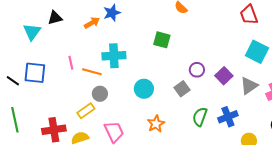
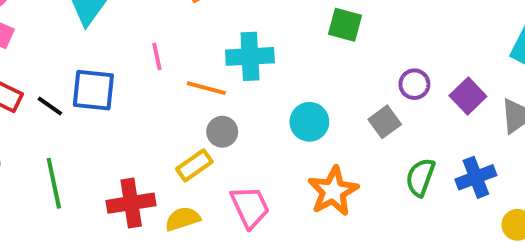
pink line: (71, 63) -> (157, 56), moved
orange star: (156, 124) -> (333, 191), size x1.4

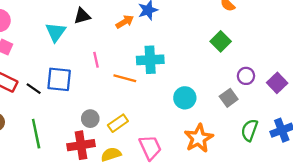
green square: (345, 25) -> (221, 41), moved, turned 30
gray circle: (222, 132) -> (90, 119), moved

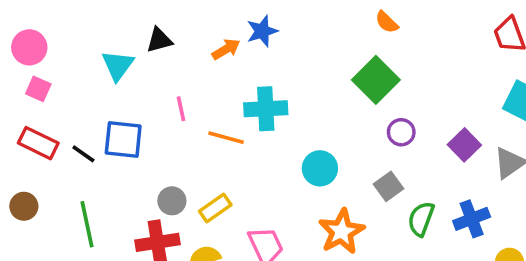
green square: (221, 41) -> (376, 80), size x1.4
purple circle: (246, 76) -> (401, 132), moved
gray square: (229, 98) -> (389, 186), moved

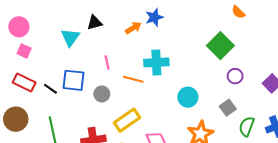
orange semicircle: (387, 22) -> (238, 12), moved
gray circle: (172, 201) -> (102, 94), moved
brown circle: (24, 206) -> (16, 119), size x1.5
yellow rectangle: (215, 208) -> (127, 120), size x1.4

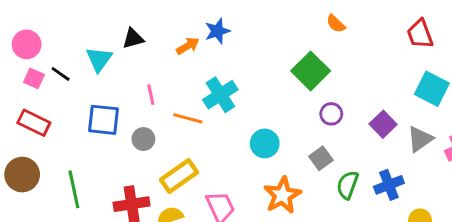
cyan cross: (156, 62) -> (220, 95), turned -30
black line: (50, 89) -> (61, 74), moved

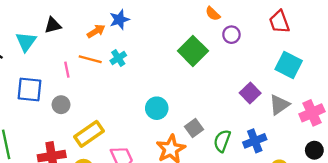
cyan cross: (220, 95) -> (118, 58), moved, size x0.6
purple circle: (331, 114) -> (231, 35), moved
orange line: (188, 118) -> (90, 59), moved
gray square: (321, 158) -> (194, 128), moved

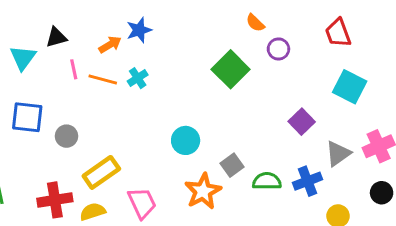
pink line: (67, 70) -> (74, 69), moved
gray triangle: (279, 105) -> (338, 154), moved
green semicircle: (222, 141) -> (267, 181), turned 70

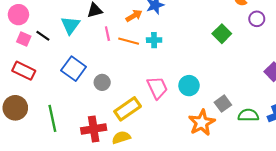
green square: (231, 69) -> (222, 34), size x0.7
cyan cross: (138, 78) -> (154, 40), turned 32
blue square: (27, 117) -> (74, 69), turned 30
pink trapezoid: (142, 203) -> (157, 88), moved

